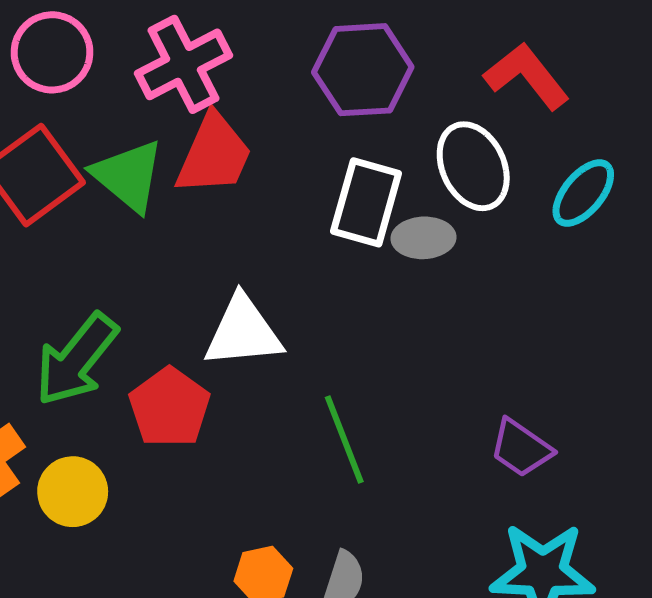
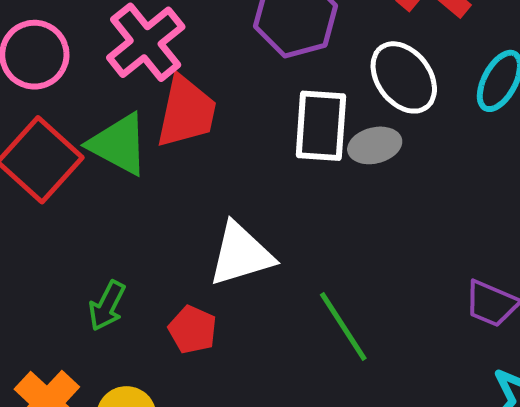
green arrow: (76, 360) -> (107, 306), size x0.6
red pentagon: (169, 407) -> (193, 330), size x0.7

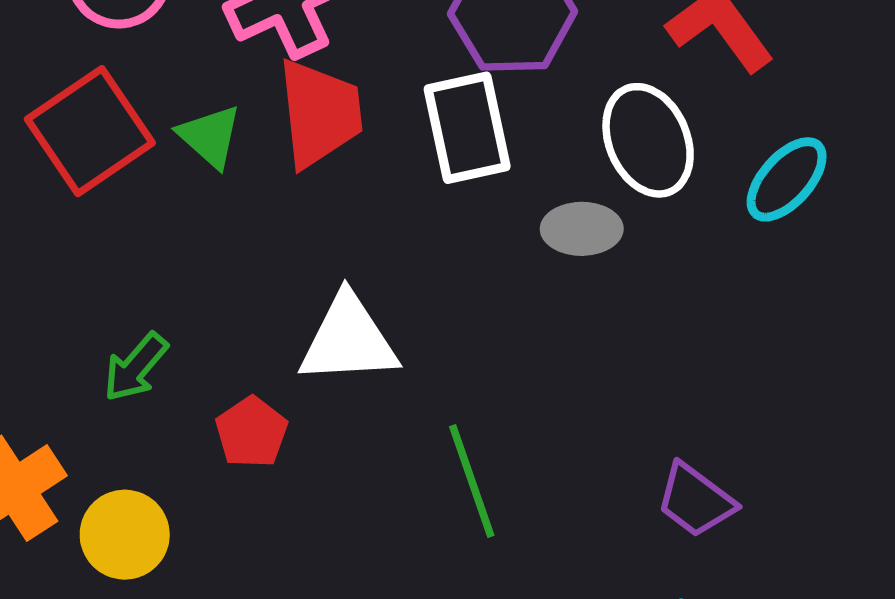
red trapezoid: (186, 112) -> (320, 113), turned -32
white rectangle: (321, 126) -> (467, 128), moved, turned -30
green triangle: (119, 144) -> (210, 136), size x0.7

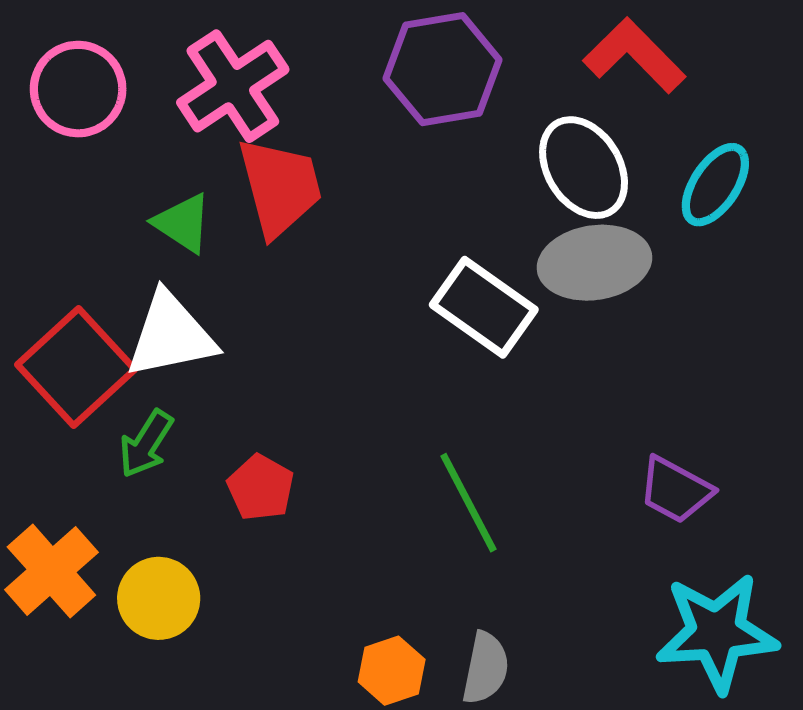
white rectangle: (467, 128) -> (484, 307), moved, turned -34
red square: (90, 131) -> (76, 367), moved
gray ellipse: (582, 229) -> (594, 263), moved, size x1.5
white triangle: (348, 340) -> (171, 335), moved

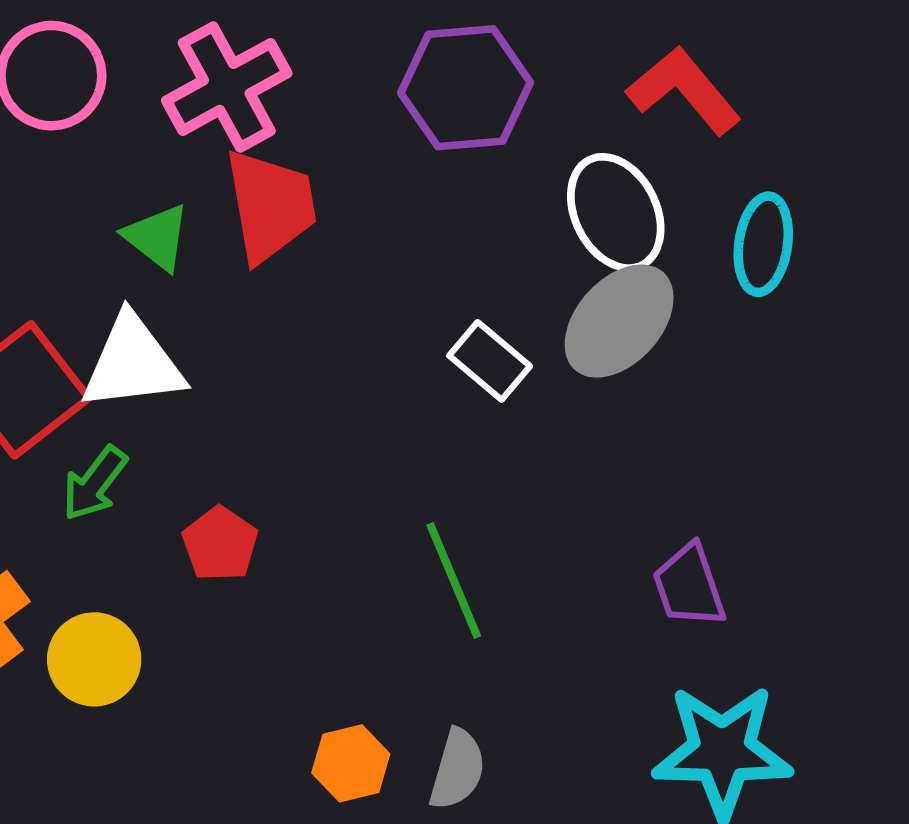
cyan ellipse: (715, 185) -> (763, 244), turned -30
gray ellipse: (594, 263) -> (619, 321), turned -44
white rectangle: (484, 307) -> (490, 361), size x0.7
purple trapezoid: (675, 490) -> (689, 586), turned 38

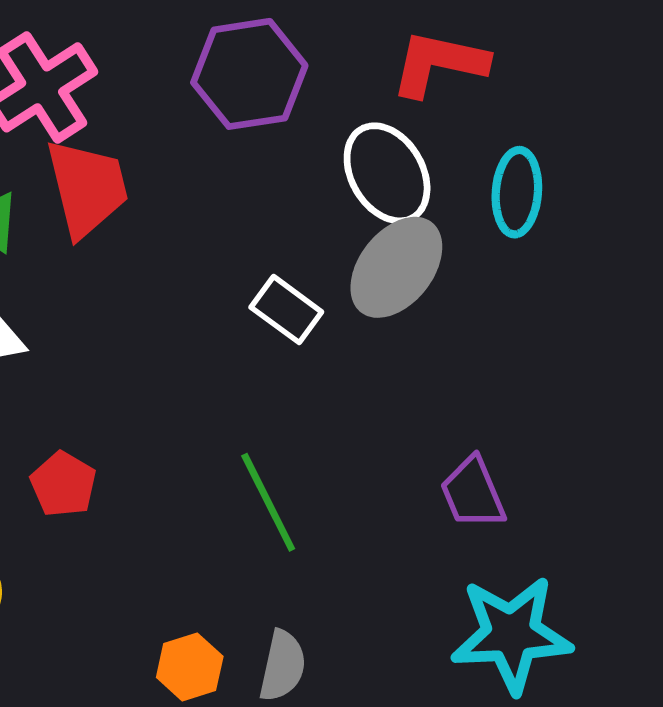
red L-shape: (684, 91) -> (439, 63), turned -34

